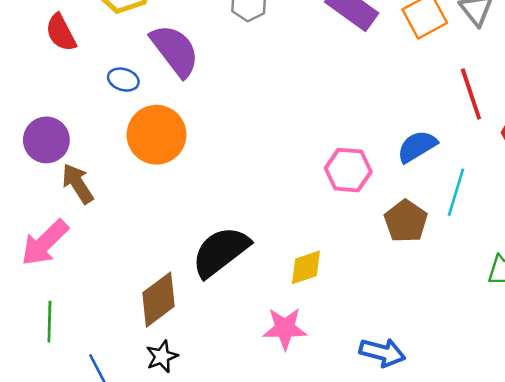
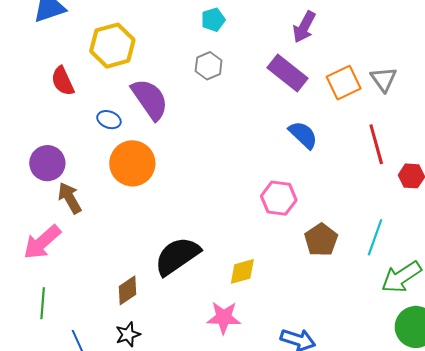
blue semicircle: (417, 147) -> (303, 135), moved, turned 72
cyan line: (456, 192) -> (375, 237), moved
brown diamond: (158, 300) -> (127, 290), size x0.7

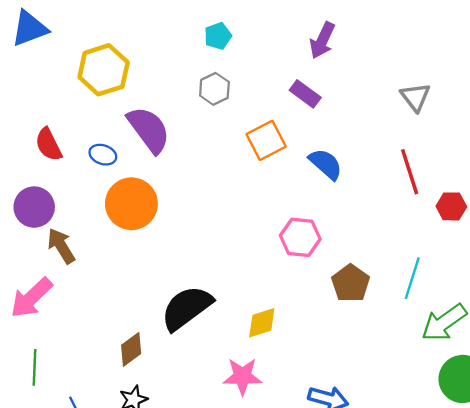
purple rectangle: (288, 73) -> (305, 94), size x0.7
red semicircle: (63, 81) -> (49, 144), moved
orange square: (344, 83) -> (266, 140), moved

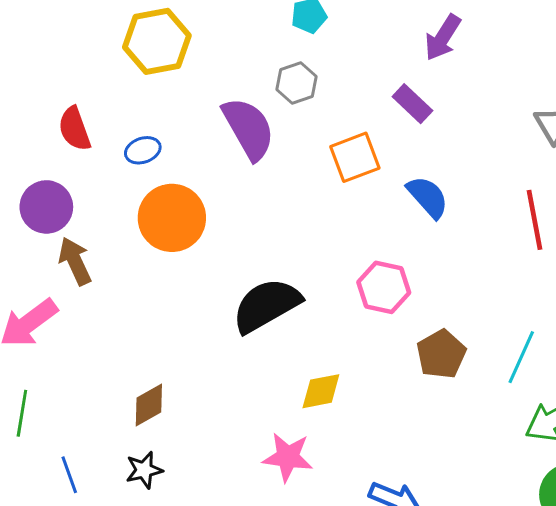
purple semicircle: (149, 130) -> (248, 128), moved
blue ellipse: (103, 155) -> (143, 150), turned -45
black semicircle: (187, 308) -> (266, 305), moved

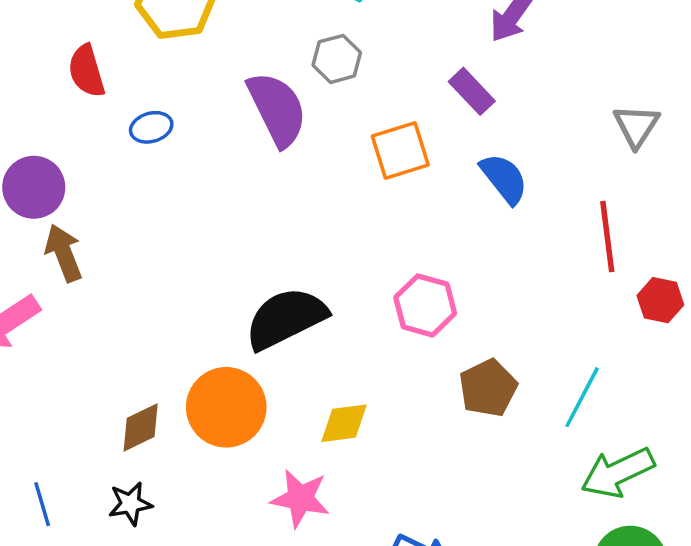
red semicircle: (75, 129) -> (87, 71), moved
blue semicircle: (428, 197) -> (504, 179), moved
orange circle: (172, 218) -> (226, 407), moved

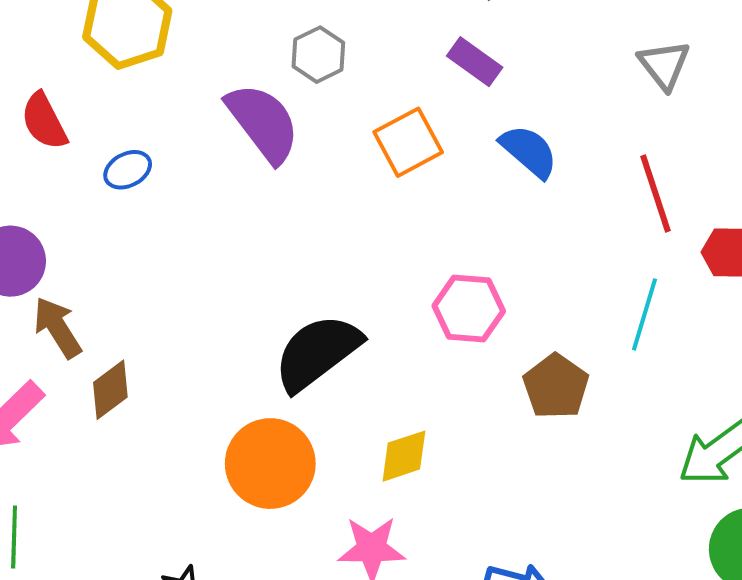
cyan line: (582, 397) -> (645, 314), moved
brown diamond: (141, 427) -> (110, 390), moved

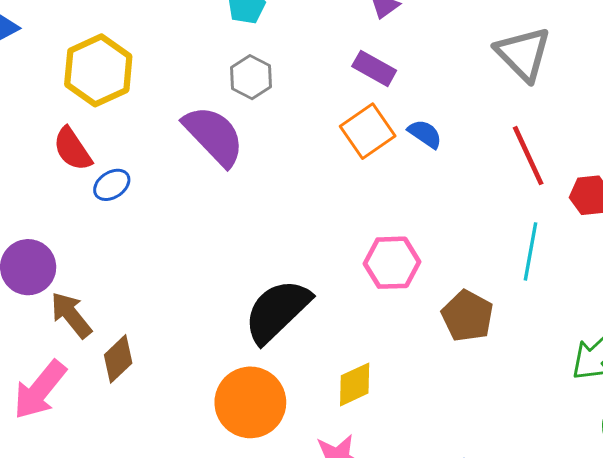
gray triangle: (664, 65) -> (523, 54), size x1.4
red semicircle: (44, 121) -> (72, 149), moved
orange square: (408, 142) -> (368, 131), moved
blue semicircle: (529, 151) -> (425, 134), size x0.7

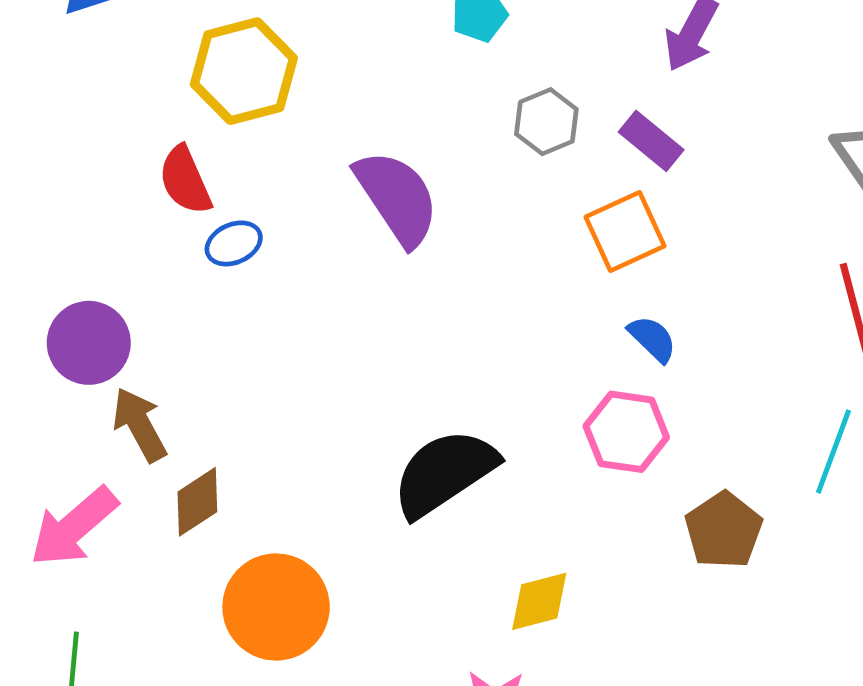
gray hexagon: (251, 77) -> (546, 122), moved
blue semicircle: (425, 134) -> (652, 339), moved
orange circle: (250, 402) -> (276, 607), moved

